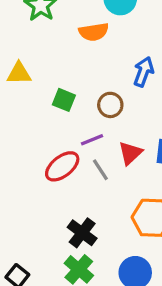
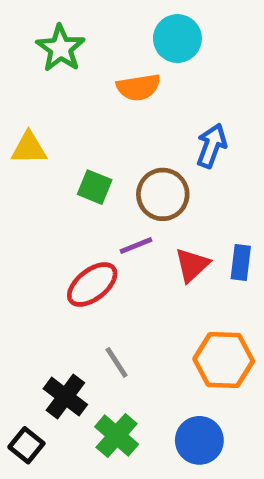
brown circle: (110, 105) -> (163, 194), size x1.4
gray line: (100, 170) -> (117, 362), moved
black cross: (82, 233) -> (65, 397), moved

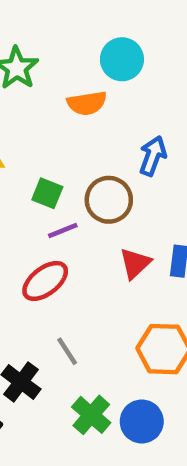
purple line: (136, 246) -> (63, 230), moved
green cross: (117, 435) -> (91, 415), moved

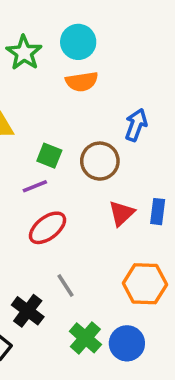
cyan circle: (122, 59) -> (78, 42), moved
purple line: (63, 230) -> (35, 186), moved

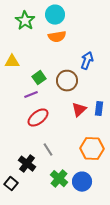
green square: (49, 156) -> (39, 78), turned 32

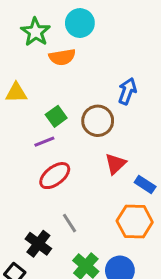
orange semicircle: (57, 37) -> (62, 57), moved
blue rectangle: (99, 109) -> (145, 184), moved, turned -64

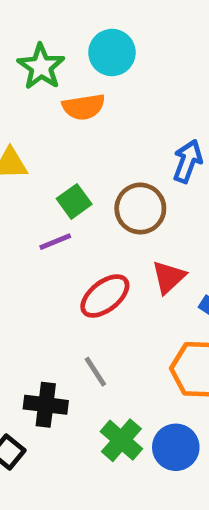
red ellipse: (55, 176) -> (105, 296), moved
black cross: (38, 244) -> (46, 405), turned -30

